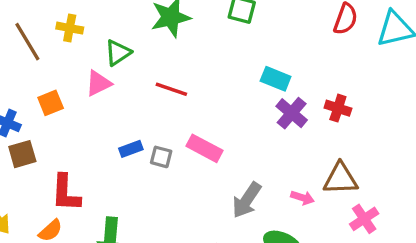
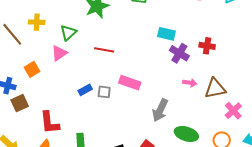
pink arrow: (303, 198) -> (190, 83), moved

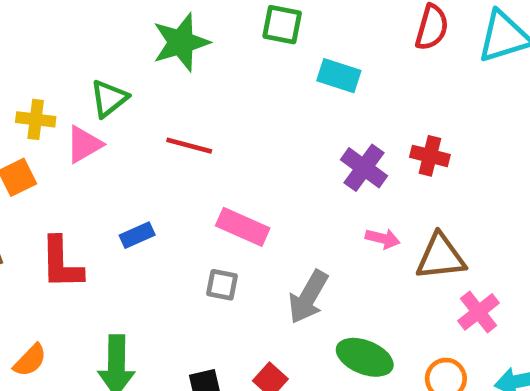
yellow cross: (37, 22) -> (36, 119), moved
cyan rectangle: (166, 34) -> (339, 76), moved
gray square: (104, 92) -> (222, 285), moved
red L-shape: (50, 123) -> (61, 263), moved

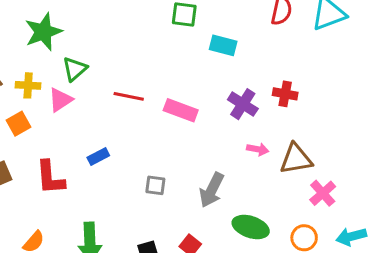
green star: (181, 42) -> (43, 32), moved
pink rectangle: (243, 227) -> (181, 110), moved

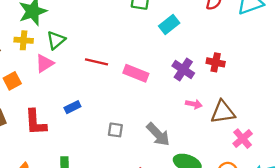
cyan rectangle: (223, 45) -> (169, 24), turned -54
yellow cross: (28, 85) -> (24, 40), moved
gray arrow: (212, 190) -> (158, 134), turned -72

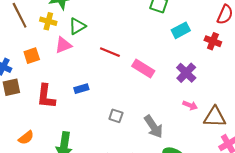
red cross: (216, 62) -> (213, 41), moved

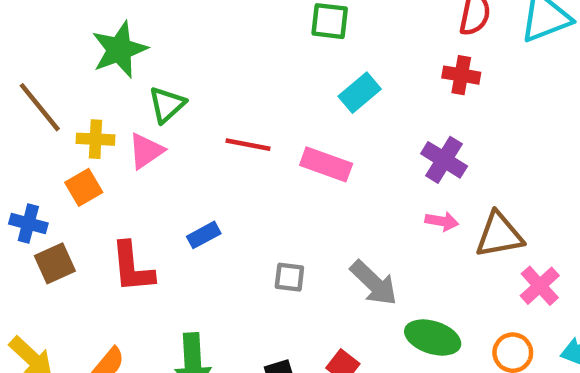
yellow cross: (48, 21) -> (96, 139), moved
cyan rectangle: (181, 30) -> (360, 93), moved
purple cross: (186, 73) -> (444, 160), moved

